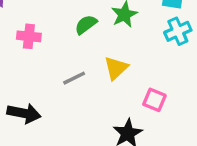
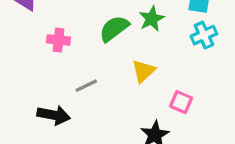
green semicircle: (86, 25) -> (114, 29), size x1.4
gray line: (74, 78) -> (86, 86), moved

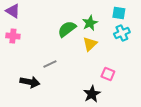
pink cross: (59, 40) -> (13, 36), moved
yellow triangle: (143, 71) -> (90, 44), moved

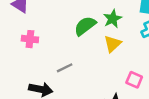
pink cross: (13, 36) -> (30, 39), moved

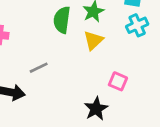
green semicircle: (85, 26) -> (62, 20), turned -45

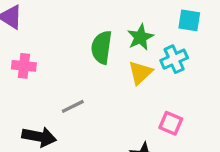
cyan cross: (137, 25) -> (174, 59), moved

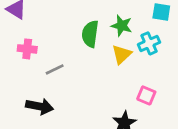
green star: (140, 37) -> (122, 26), turned -30
gray line: (73, 106) -> (55, 69), moved

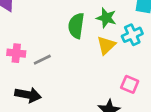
pink cross: (27, 49) -> (16, 53), moved

